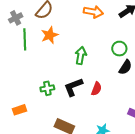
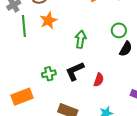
red semicircle: (96, 89) -> (99, 80), moved
orange rectangle: (19, 110) -> (22, 97), size x1.5

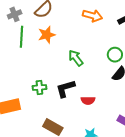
green arrow: (81, 39) -> (76, 58), turned -54
red semicircle: (99, 80) -> (88, 101), turned 64

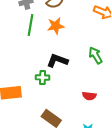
green arrow: (76, 58) -> (96, 55), moved
black L-shape: (65, 89) -> (57, 61), moved, turned 30

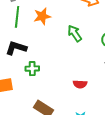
green arrow: (96, 55) -> (75, 33), moved
black L-shape: (57, 61) -> (16, 48), moved

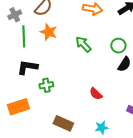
orange star: (42, 16) -> (49, 32), turned -30
red semicircle: (80, 84) -> (96, 94), turned 48

